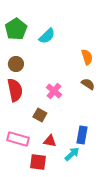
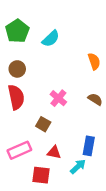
brown semicircle: (88, 84) -> (95, 99), moved
pink rectangle: (18, 139) -> (19, 150), turned -40

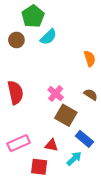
green pentagon: (17, 31) -> (33, 16), moved
brown circle: (17, 69) -> (16, 40), moved
brown square: (43, 124) -> (66, 115), moved, size x1.5
blue rectangle: (89, 146) -> (84, 139), turned -60

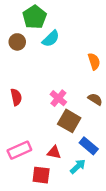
red semicircle: (15, 93) -> (16, 97), size x0.7

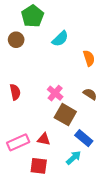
cyan semicircle: (51, 39) -> (60, 39), moved
red triangle: (54, 152) -> (44, 139), moved

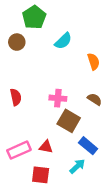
pink cross: (55, 93) -> (58, 98), turned -35

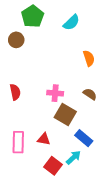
cyan semicircle: (63, 41) -> (71, 22), moved
pink rectangle: (19, 150) -> (18, 142), turned -65
red square: (41, 175) -> (53, 166), moved, turned 30

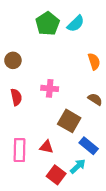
green pentagon: (33, 16) -> (48, 24), moved
brown circle: (16, 40) -> (13, 60), moved
pink cross: (55, 93) -> (50, 88), moved

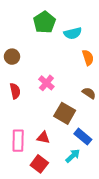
cyan semicircle: (76, 24) -> (73, 33), moved, turned 30
pink cross: (50, 88) -> (46, 83), turned 35
red square: (56, 175) -> (39, 164), moved

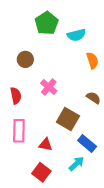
brown circle: (12, 57) -> (25, 59), moved
pink rectangle: (18, 141) -> (19, 131), moved

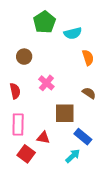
brown square: (68, 119) -> (65, 113), turned -30
red square: (41, 172) -> (26, 154), moved

